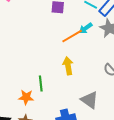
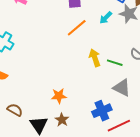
orange line: (72, 36) -> (77, 28), moved
green line: (41, 83) -> (115, 63), moved, turned -56

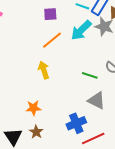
cyan arrow: (106, 18) -> (81, 30), size x1.6
yellow arrow: (95, 58) -> (44, 70), moved

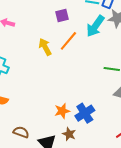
yellow arrow: (44, 70) -> (45, 47), moved
blue cross: (76, 123) -> (85, 113), moved

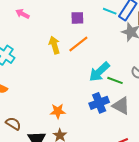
cyan arrow: (95, 26) -> (99, 72), moved
blue cross: (85, 113) -> (99, 103), moved

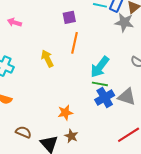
orange line: (78, 44) -> (74, 43), turned -30
yellow arrow: (54, 45) -> (47, 58), moved
green line: (115, 80) -> (100, 84), moved

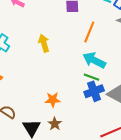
orange line: (74, 43) -> (89, 32), moved
cyan arrow: (100, 67) -> (94, 60), turned 70

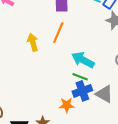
orange line: (89, 32) -> (58, 33), moved
orange star: (53, 100) -> (67, 105), moved

